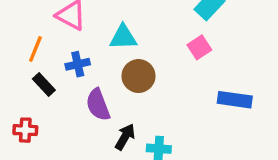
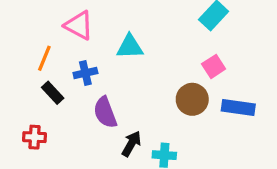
pink square: (199, 47) -> (214, 66), moved
brown circle: (139, 76) -> (192, 99), moved

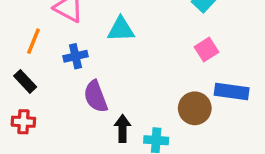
black rectangle: (53, 93) -> (25, 81), moved
brown circle: (192, 99) -> (195, 108), moved
black arrow: (131, 144) -> (123, 128), turned -30

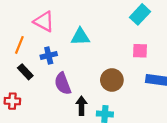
pink square: (207, 50) -> (140, 51), turned 35
black rectangle: (25, 81) -> (25, 72), moved
brown circle: (195, 108) -> (112, 80), moved

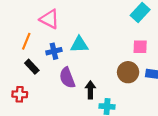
cyan triangle: (80, 37) -> (79, 45), moved
brown circle: (112, 80) -> (128, 72), moved
black arrow: (81, 106) -> (90, 90), moved

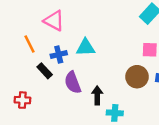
orange line: (26, 41) -> (29, 44), turned -49
black rectangle: (32, 67) -> (45, 71), moved

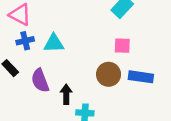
blue cross: (59, 54) -> (25, 41), moved

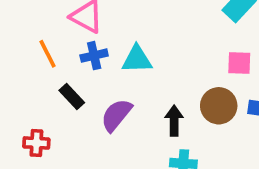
purple semicircle: (40, 81) -> (116, 115), turned 60
black arrow: (66, 94) -> (174, 121), moved

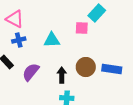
cyan triangle: (137, 59) -> (52, 40), moved
pink square: (239, 63) -> (82, 28), moved

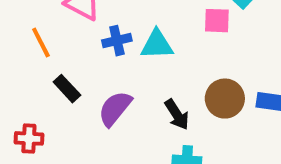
blue cross: (19, 40) -> (117, 41), moved
black arrow: (62, 75) -> (177, 115), turned 147

